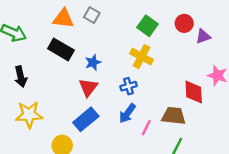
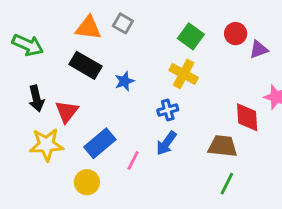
red triangle: (88, 87) -> (67, 111), moved
blue rectangle: (86, 119) -> (100, 143), moved
pink line: (146, 128) -> (133, 161), moved

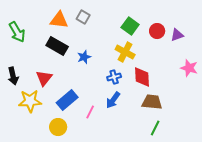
red circle: (236, 34) -> (157, 31), moved
green arrow: (28, 45) -> (17, 32), turned 35
black arrow: (36, 98) -> (13, 76), moved
red diamond: (247, 117) -> (142, 77), moved

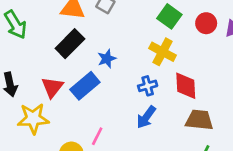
black rectangle: (57, 46) -> (70, 44), turned -75
blue rectangle: (67, 100) -> (85, 86), moved
pink line: (90, 112) -> (97, 136), moved

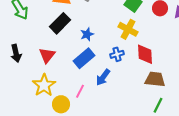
blue rectangle: (85, 86) -> (84, 58), moved
blue arrow: (146, 117) -> (103, 77), moved
yellow star: (33, 119) -> (44, 85), moved, turned -30

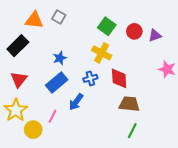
black rectangle: (60, 23) -> (18, 46), moved

